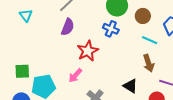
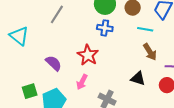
cyan triangle: (26, 15) -> (19, 36), size x1.5
purple semicircle: (68, 27) -> (54, 63), moved, turned -54

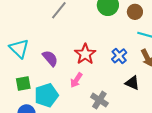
blue cross: (105, 28) -> (119, 56), moved, turned 35
cyan triangle: (19, 36) -> (19, 48), moved

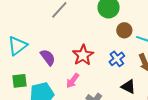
brown circle: (135, 12) -> (124, 30), moved
cyan triangle: (19, 48) -> (17, 46), turned 35

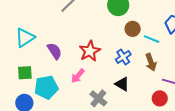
black triangle: (128, 87) -> (122, 84), moved

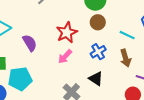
brown circle: (133, 29) -> (98, 22), moved
red star: (90, 51) -> (67, 33), moved
pink arrow: (78, 76) -> (65, 57), moved

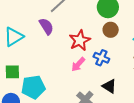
purple semicircle: (30, 43) -> (46, 26), moved
blue cross: (98, 52) -> (101, 58), moved, turned -35

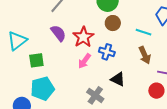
purple semicircle: (46, 26) -> (58, 33), moved
green square: (12, 72) -> (36, 60), moved

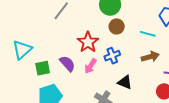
purple semicircle: (58, 33) -> (67, 64), moved
blue cross: (107, 52) -> (112, 56), turned -35
brown arrow: (145, 55) -> (150, 57), turned -78

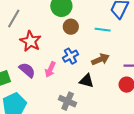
red star: (88, 42) -> (31, 41), moved
brown arrow: (150, 57) -> (100, 59), moved

